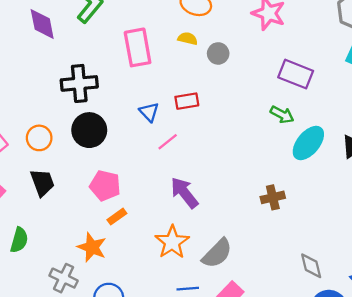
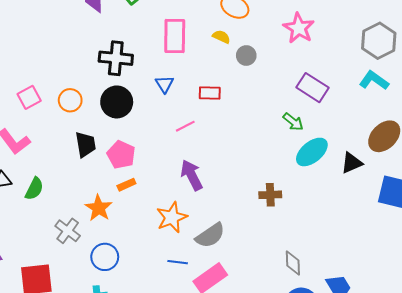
blue triangle: (149, 112) -> (164, 84), moved
black trapezoid: (42, 183) -> (85, 144), moved

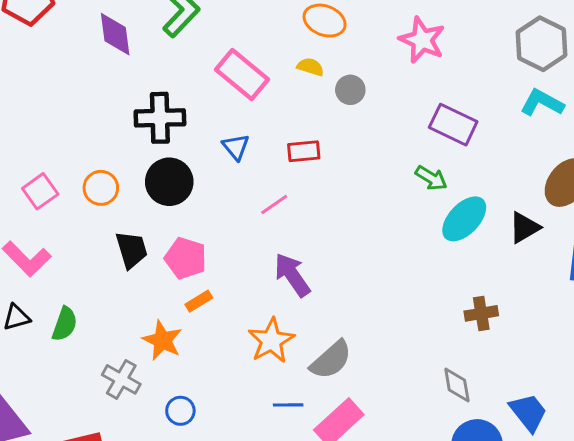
pink rectangle: (175, 36) -> (242, 74), turned -44
brown cross: (270, 195) -> (481, 313), moved
blue circle: (105, 257) -> (180, 411), size x0.7

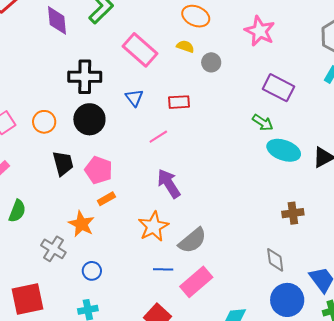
cyan ellipse: (464, 219) -> (284, 150), turned 64

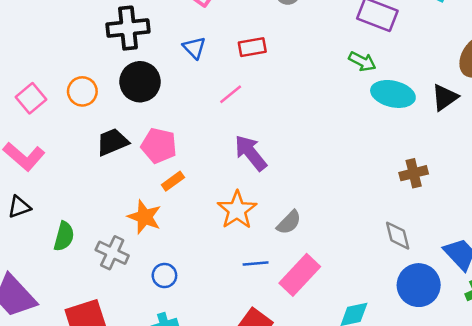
black trapezoid: (63, 163) -> (112, 142), turned -92
green semicircle: (17, 211) -> (64, 236), moved
gray semicircle: (192, 241) -> (289, 222), size x0.7

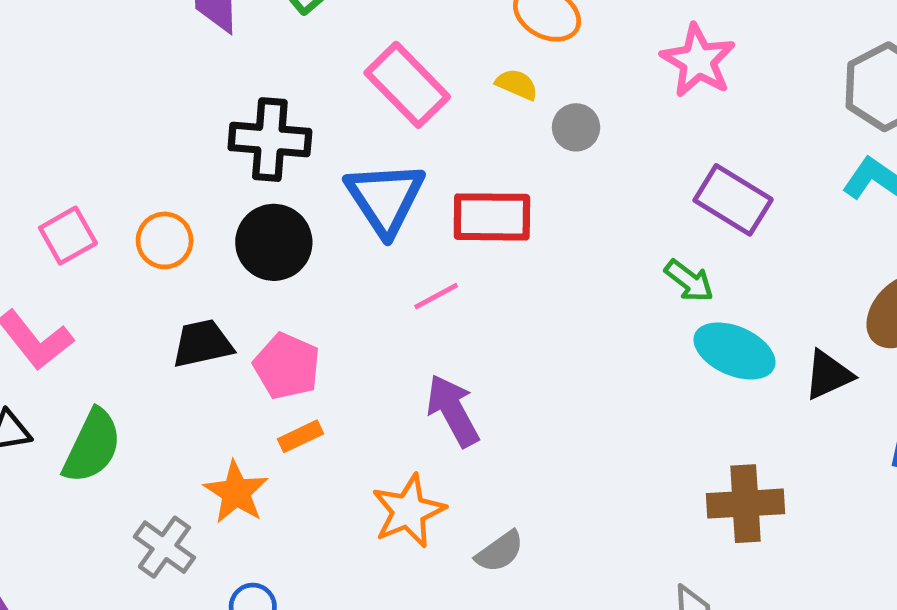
red rectangle: (252, 47) -> (492, 217), size x1.5
blue triangle: (194, 48) -> (385, 198), size x1.8
brown cross: (414, 173) -> (746, 504), size x1.4
green semicircle: (64, 236) -> (92, 446), moved, size x1.4

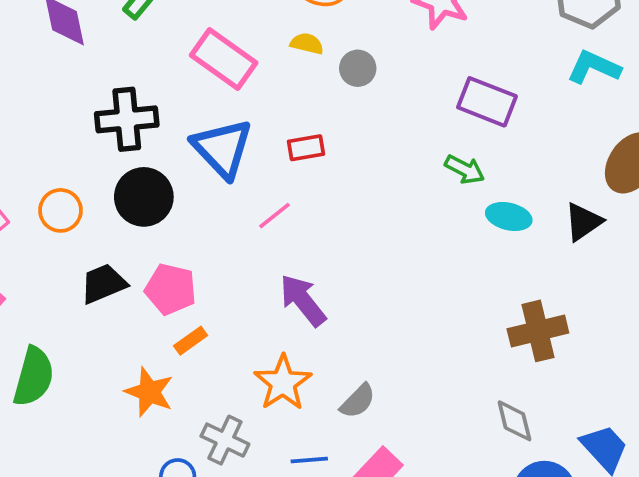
red rectangle: (492, 217) -> (306, 148), size x0.6
cyan ellipse: (735, 351) -> (509, 216), size x0.7
gray cross: (164, 547) -> (225, 440), moved

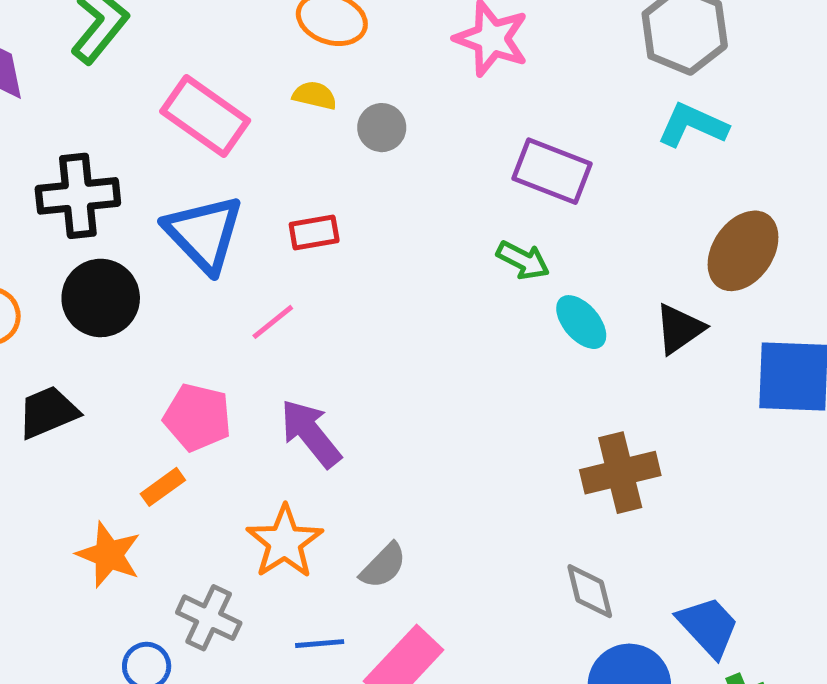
cyan ellipse: (509, 216) -> (581, 322), turned 36
pink pentagon: (171, 289) -> (197, 417), moved

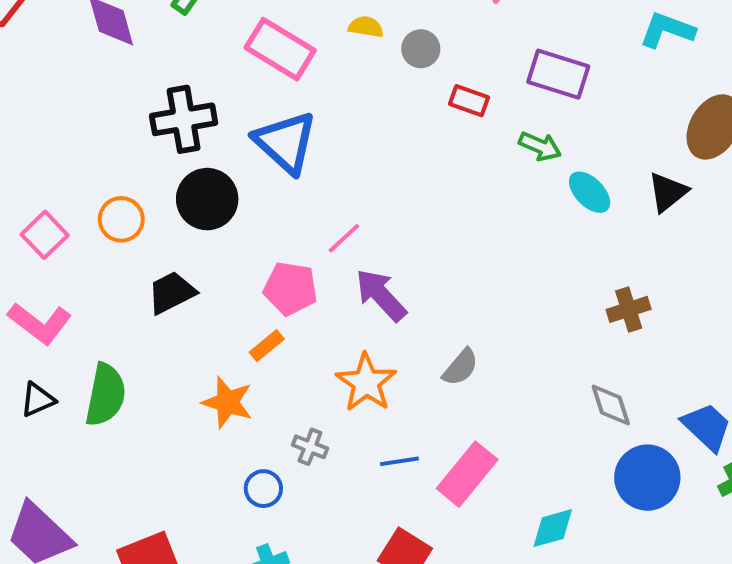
red rectangle: (314, 233) -> (469, 101), moved, turned 33
pink line: (273, 322) -> (344, 238), moved
brown cross: (620, 473) -> (629, 309), size x0.7
gray semicircle: (383, 566) -> (460, 367), moved
gray cross: (209, 618) -> (310, 447), size x0.7

